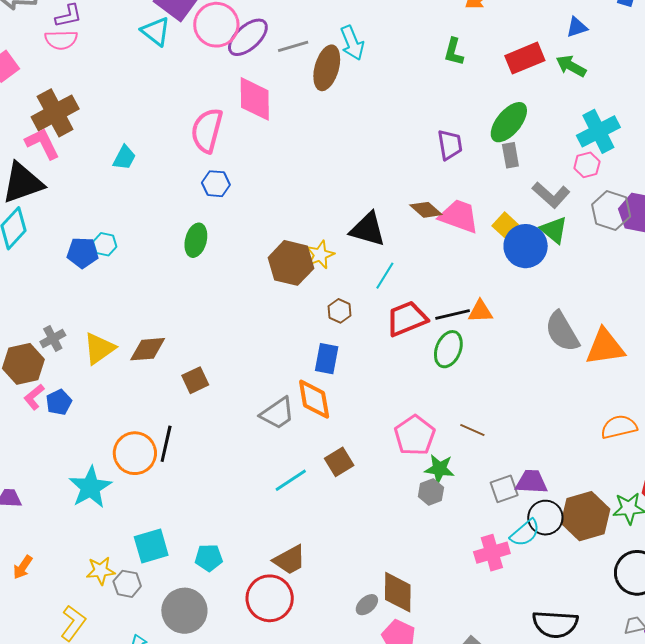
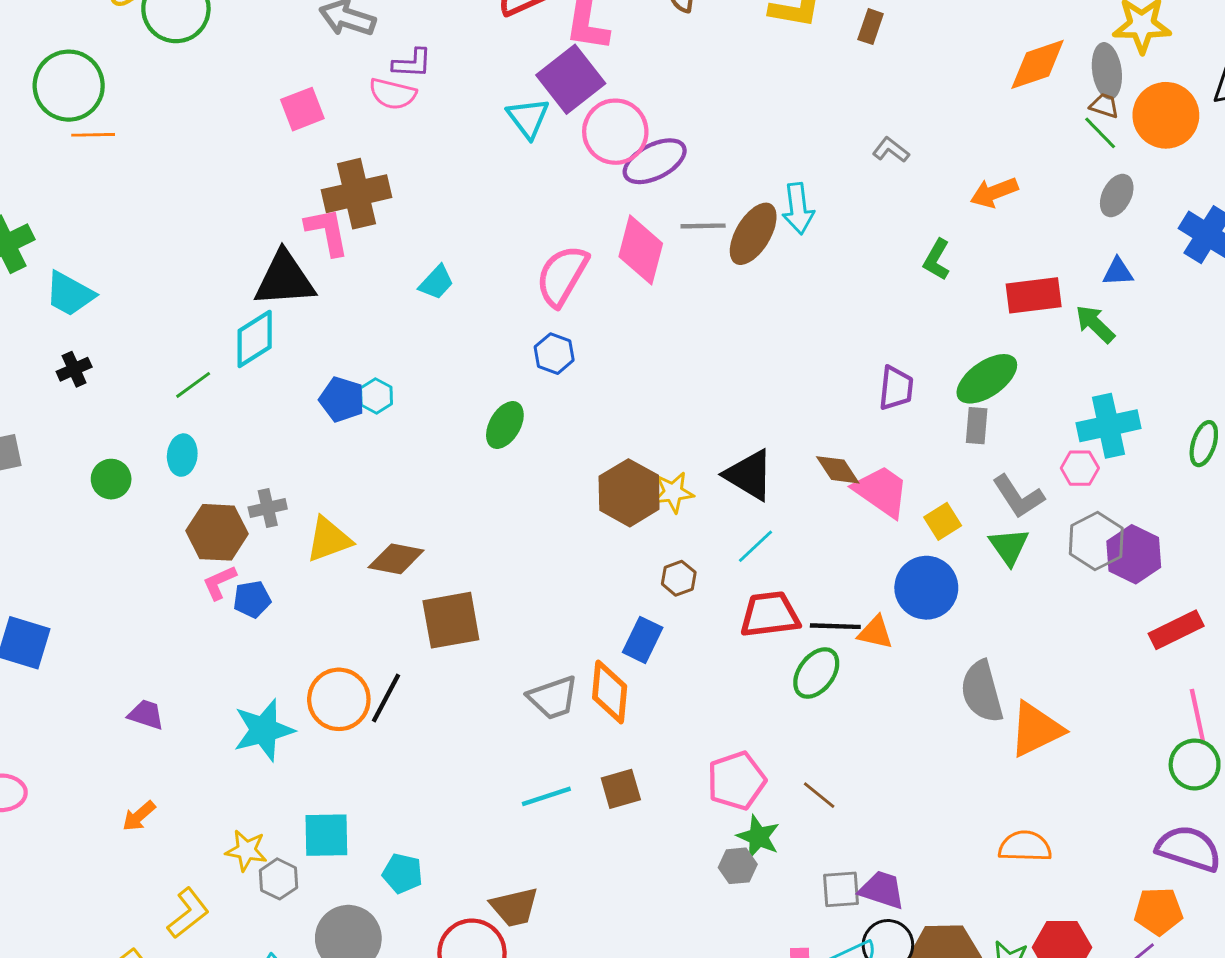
gray line: (293, 46) -> (703, 226), moved
blue circle: (526, 246) -> (926, 588), moved
orange triangle: (605, 347) -> (1036, 729), turned -33
brown square: (195, 380) -> (451, 620), size x1.6

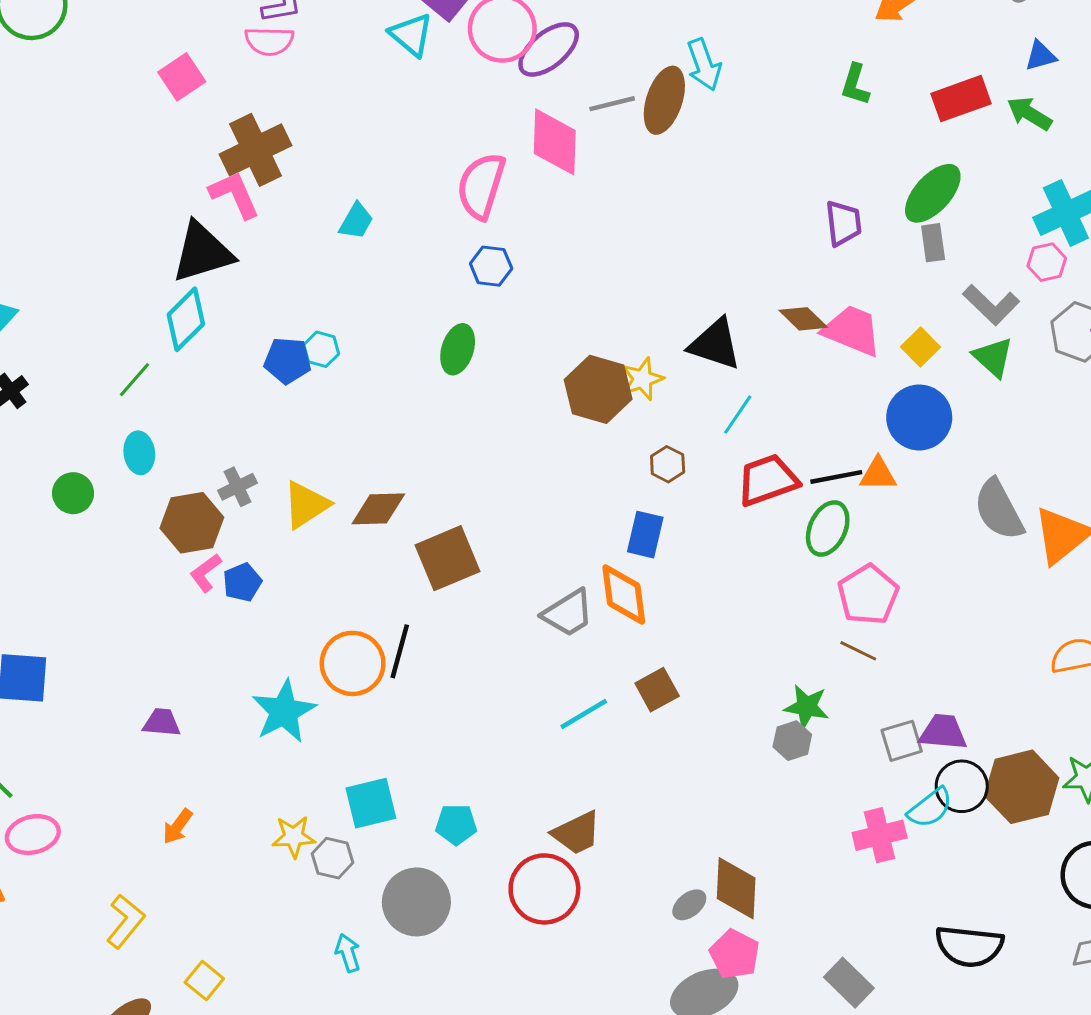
pink pentagon: (736, 781) -> (868, 595), moved
yellow L-shape: (188, 913) -> (125, 921), moved

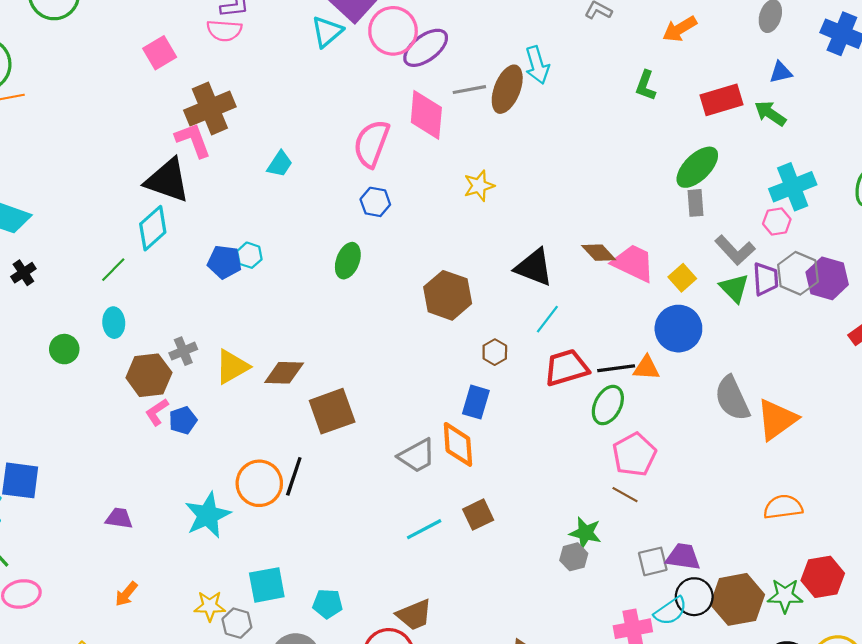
cyan triangle: (411, 35) -> (327, 32), turned 36
purple trapezoid: (843, 223) -> (766, 279), moved
black triangle: (202, 252) -> (167, 180), turned 33
yellow star: (642, 379) -> (479, 186), moved

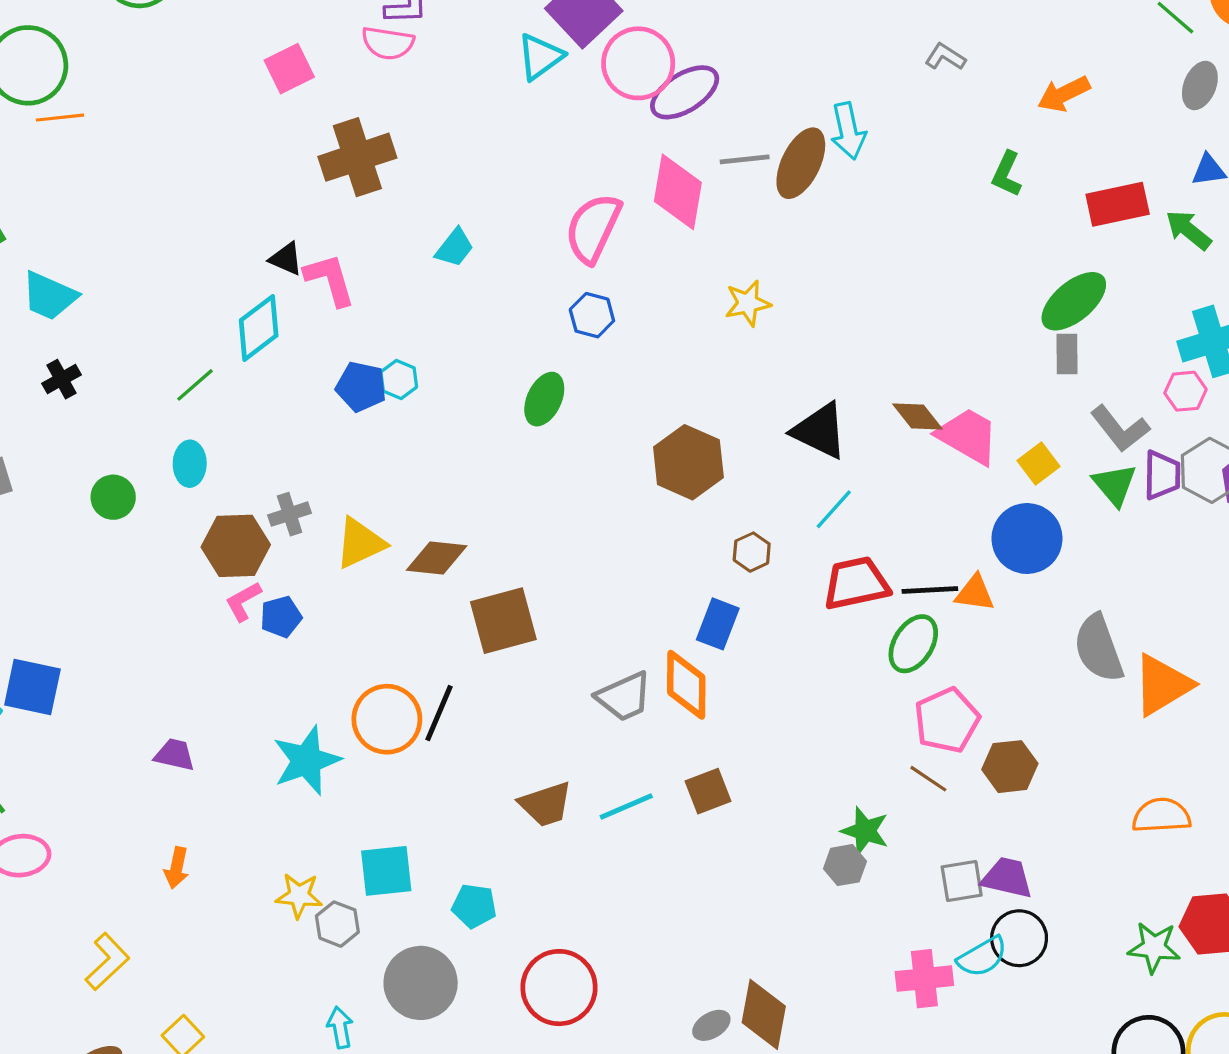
pink L-shape: (193, 140) -> (330, 280), moved
black triangle: (167, 180) -> (286, 259), size x0.5
orange arrow: (126, 594) -> (177, 868), turned -32
brown hexagon: (738, 599) -> (1010, 767), moved, size x0.7
brown trapezoid: (414, 615) -> (546, 804), moved

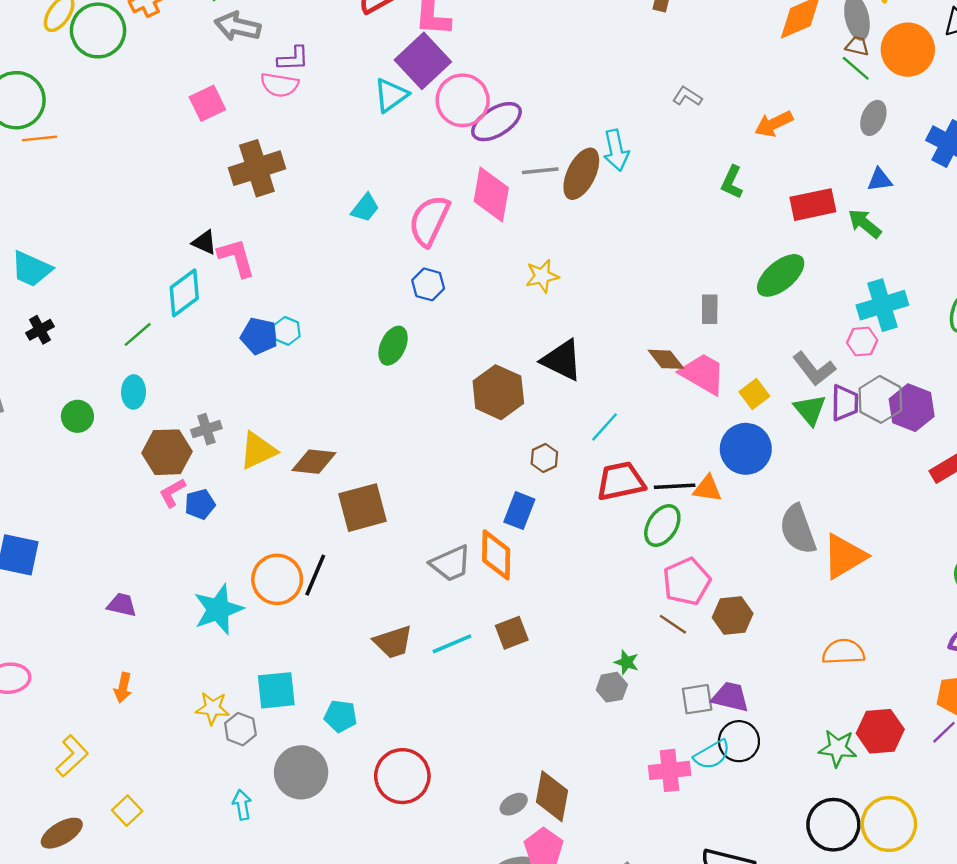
cyan trapezoid: (455, 248) -> (365, 208), moved
gray rectangle: (1067, 354) -> (710, 309), moved
black triangle: (820, 431) -> (562, 360), moved
green star: (865, 831) -> (627, 662), size x0.7

